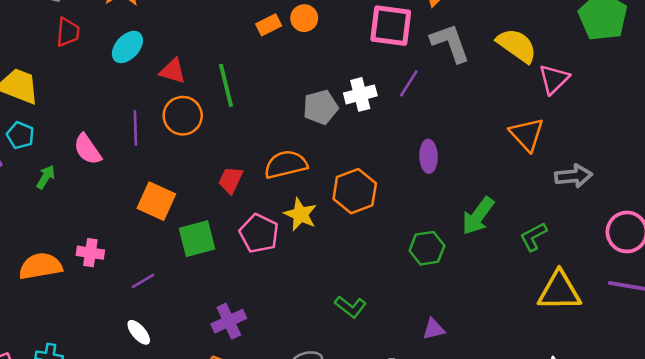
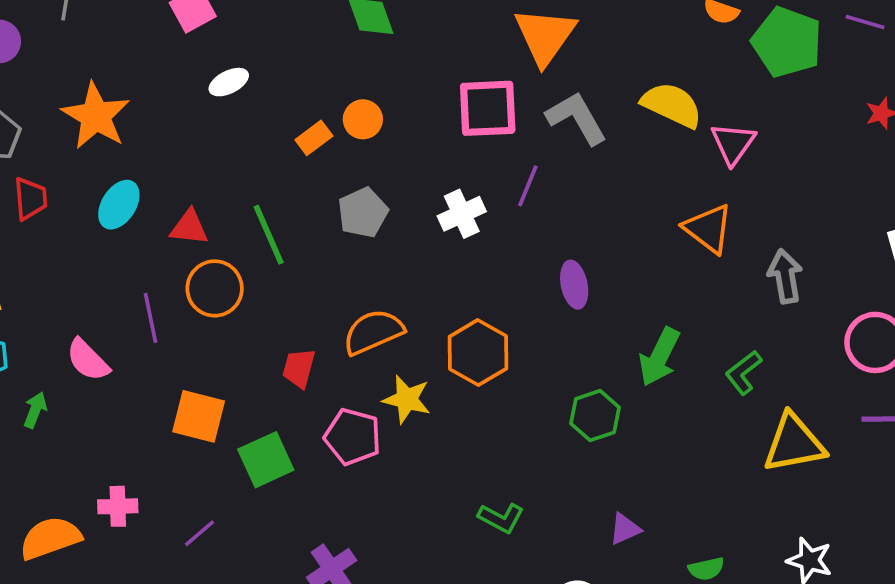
gray pentagon: (320, 107) -> (363, 213), moved
gray arrow: (573, 176) -> (785, 276), turned -84

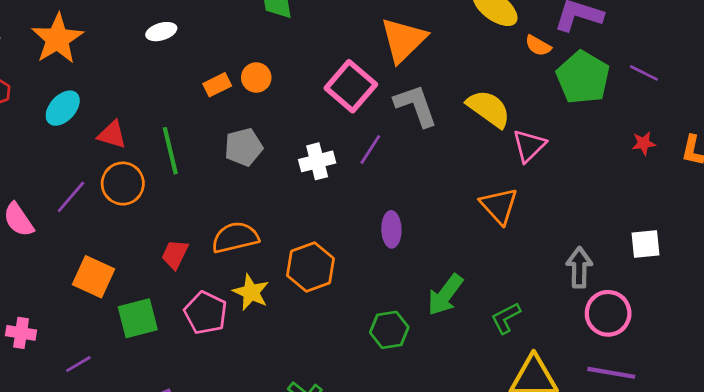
pink square: (488, 108) -> (351, 86), turned 33
gray arrow: (785, 276) -> (579, 267), moved
purple line: (150, 318) -> (71, 197), turned 42

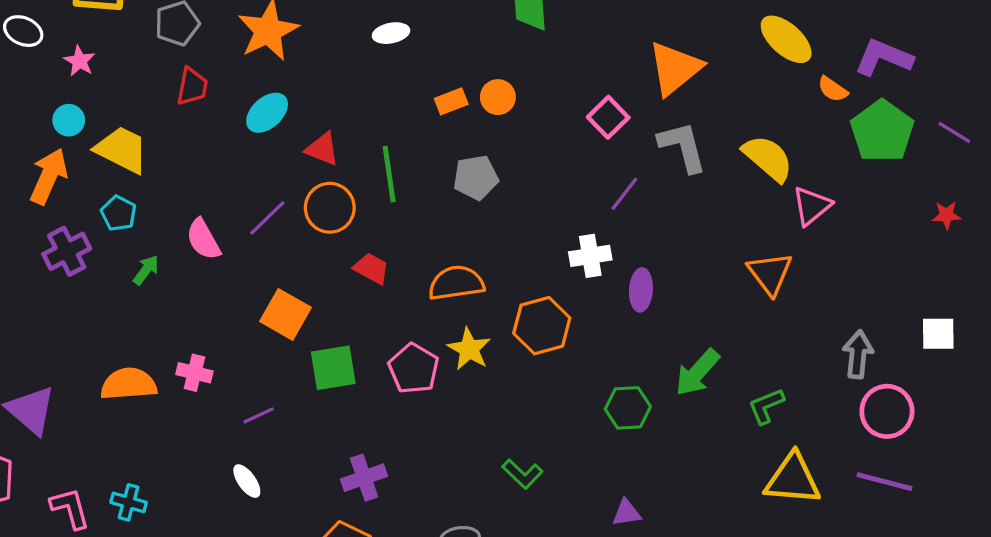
pink square: (351, 86) -> (608, 117), size x0.7
white cross: (317, 161) -> (590, 256), moved
red trapezoid: (175, 254) -> (371, 268), moved, turned 88

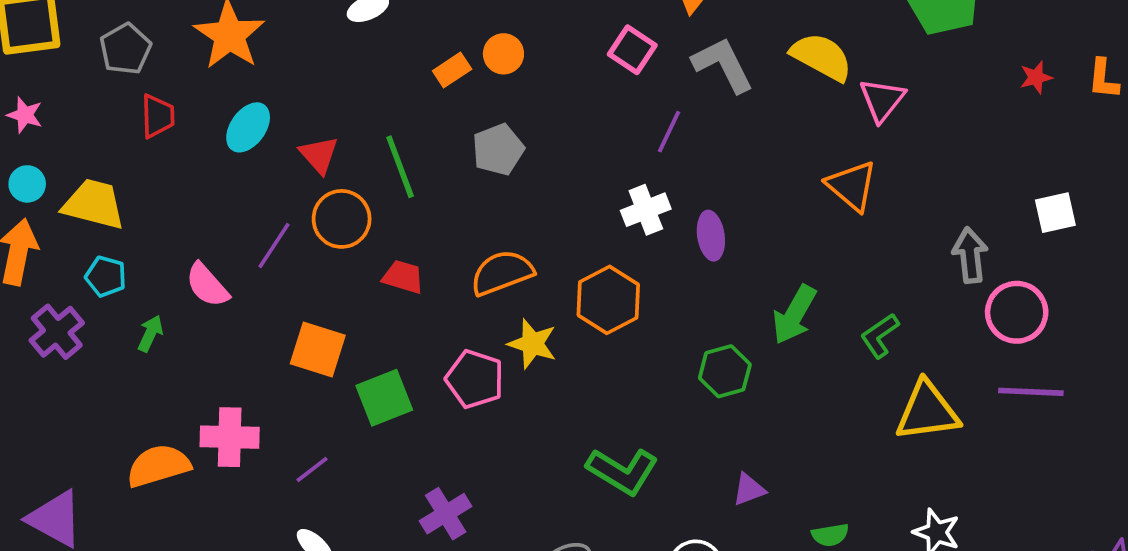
red triangle: (322, 149) -> (319, 155), turned 39
pink cross: (194, 373) -> (230, 437), size x1.4
green L-shape: (522, 474) -> (622, 471), size x1.5

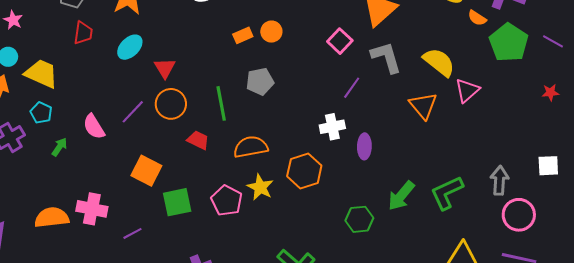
green line: (400, 167) -> (221, 103), moved
orange triangle: (852, 186) -> (423, 106), moved
green L-shape: (880, 336) -> (447, 193), moved, size x1.5

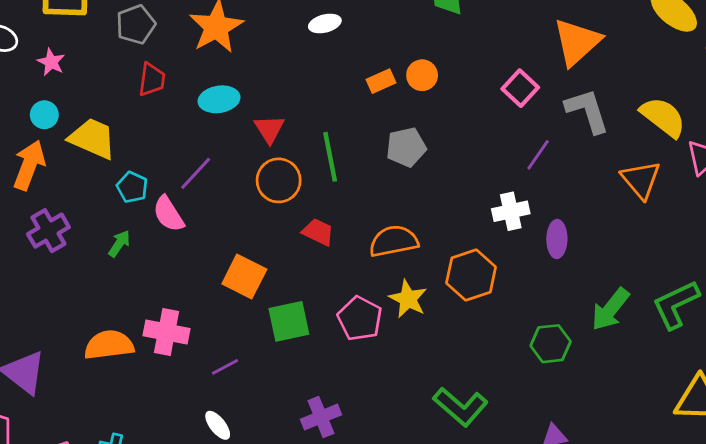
cyan ellipse: (130, 47) -> (219, 99), turned 36
green line: (221, 103) -> (330, 157), moved
purple line: (133, 112) -> (196, 173), moved
cyan pentagon: (41, 113) -> (132, 187), moved

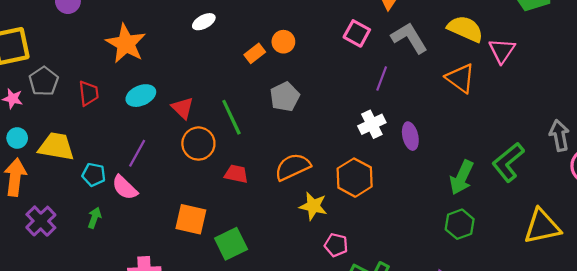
gray pentagon: (136, 24) -> (44, 81), moved
pink pentagon: (360, 319) -> (336, 245), moved, size x0.7
green hexagon: (551, 344) -> (460, 224), moved

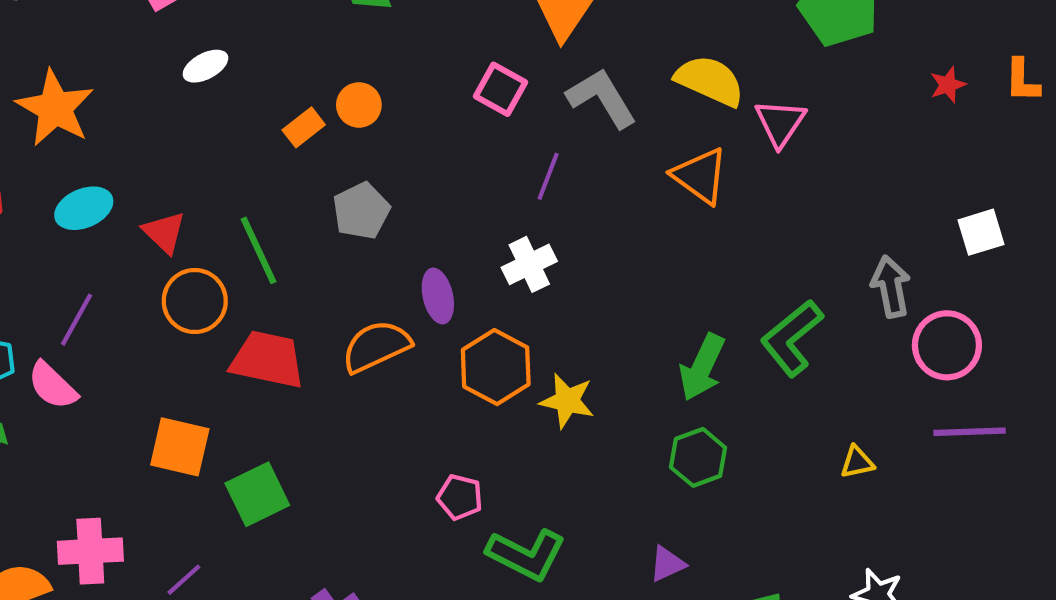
purple ellipse: (410, 136) -> (438, 296), moved
red trapezoid: (236, 174) -> (268, 360), size x1.6
yellow star: (313, 206) -> (567, 401), moved
yellow triangle: (542, 226) -> (857, 462), size x0.5

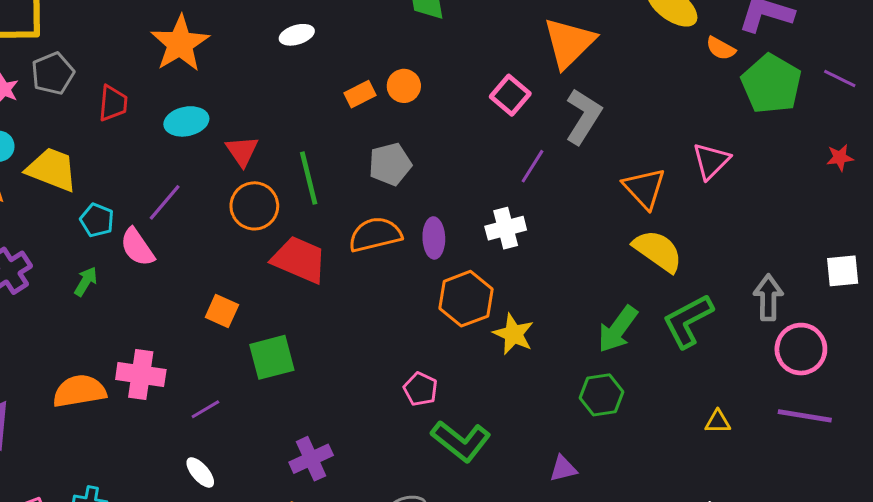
yellow semicircle: (710, 81) -> (658, 251), moved
gray L-shape: (602, 98) -> (583, 116), turned 52
orange semicircle: (376, 346) -> (375, 235), moved
orange square: (180, 447) -> (222, 311), size x0.7

